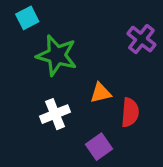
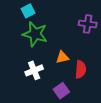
cyan square: (27, 18) -> (28, 11), moved
purple cross: (141, 39) -> (88, 24), turned -30

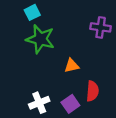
red semicircle: (81, 69) -> (92, 91), moved
white cross: (34, 70) -> (39, 103), moved

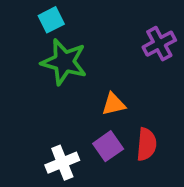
purple cross: (101, 27) -> (159, 44), turned -36
purple square: (70, 104) -> (108, 146), moved

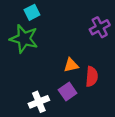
green star: (64, 62) -> (24, 39), moved
red semicircle: (146, 144) -> (92, 77), moved

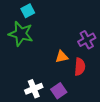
purple cross: (100, 27) -> (87, 40), moved
purple square: (68, 91) -> (59, 91), moved

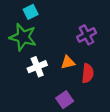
purple cross: (87, 40) -> (87, 35), moved
white cross: (34, 89) -> (37, 67), moved

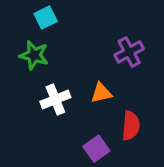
green star: (23, 37) -> (34, 55), size x0.7
red semicircle: (88, 73) -> (131, 126), moved

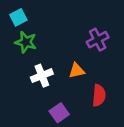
cyan square: (46, 18) -> (18, 17), moved
purple square: (96, 149) -> (59, 113), moved

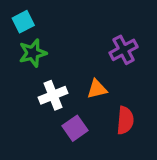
green star: (26, 42) -> (33, 53), turned -30
purple square: (59, 113) -> (75, 128), moved

